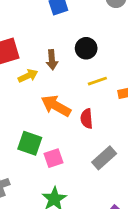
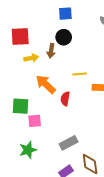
black circle: (86, 48) -> (64, 37), moved
green square: (30, 143) -> (20, 106), turned -30
gray rectangle: (104, 158) -> (69, 143), moved

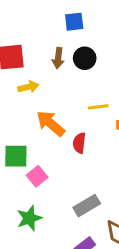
black circle: (64, 37) -> (85, 58), moved
brown arrow: (51, 51) -> (58, 58), moved
pink square: (35, 121) -> (37, 176), turned -32

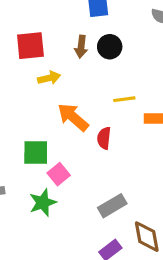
green star: (29, 218) -> (43, 203), moved

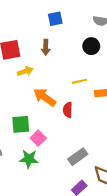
black circle: (110, 47) -> (91, 46), moved
green star: (43, 203) -> (29, 159), turned 30

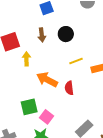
black circle: (91, 46) -> (66, 34), moved
yellow arrow: (25, 71) -> (26, 59), turned -64

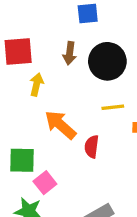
black circle: (66, 34) -> (107, 61), size x1.5

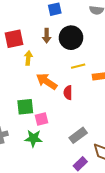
pink square: (45, 183) -> (42, 119), turned 32

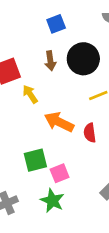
yellow arrow: (28, 58) -> (30, 94), turned -32
green star: (33, 138) -> (52, 201), turned 30

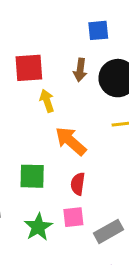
red semicircle: (90, 133) -> (78, 184), moved
pink square: (60, 173) -> (73, 217), moved

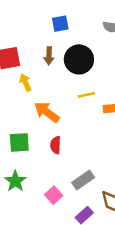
pink square: (73, 217) -> (54, 195), moved, turned -30
green star: (38, 227) -> (15, 181), moved

